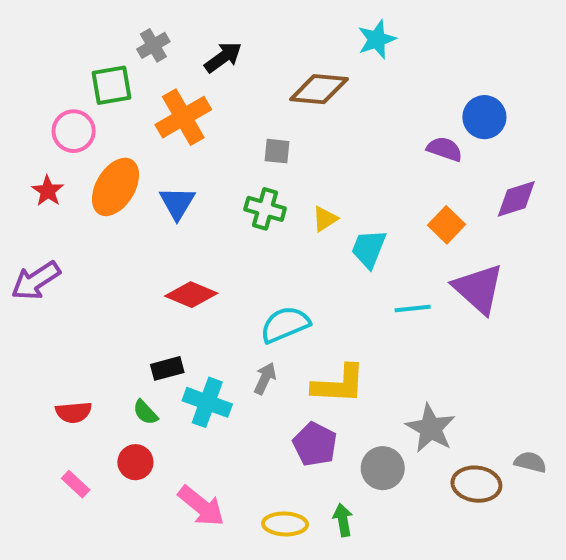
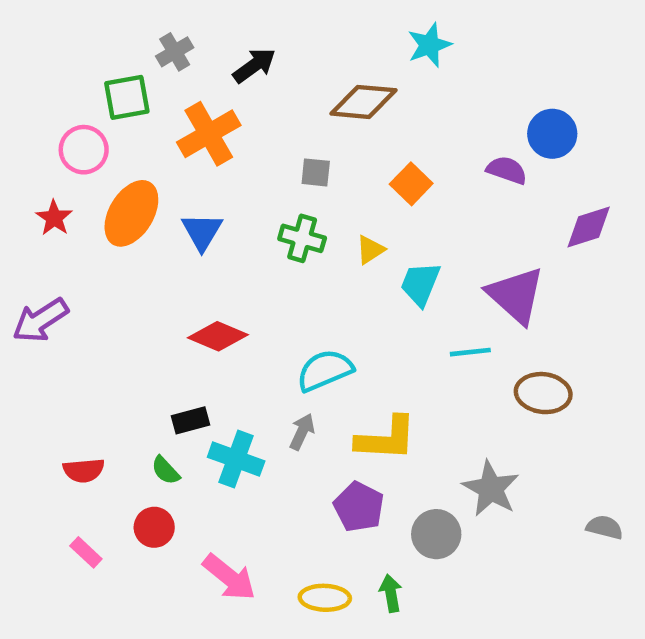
orange square: (447, 225) -> (411, 184), moved
purple triangle: (478, 289) -> (516, 295), moved
brown ellipse: (476, 484) -> (543, 393), moved

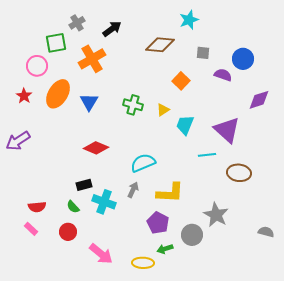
gray square: (316, 172) -> (203, 53), moved
pink rectangle: (86, 552) -> (31, 229), moved
green arrow: (391, 593) -> (165, 249), moved, turned -98

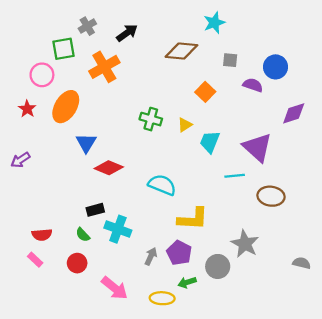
blue triangle: (89, 102) -> (86, 143), moved
purple arrow: (18, 141) -> (20, 160), size x0.7
cyan semicircle: (143, 163) -> (162, 185), turned 45
gray arrow: (133, 190) -> (151, 256), moved

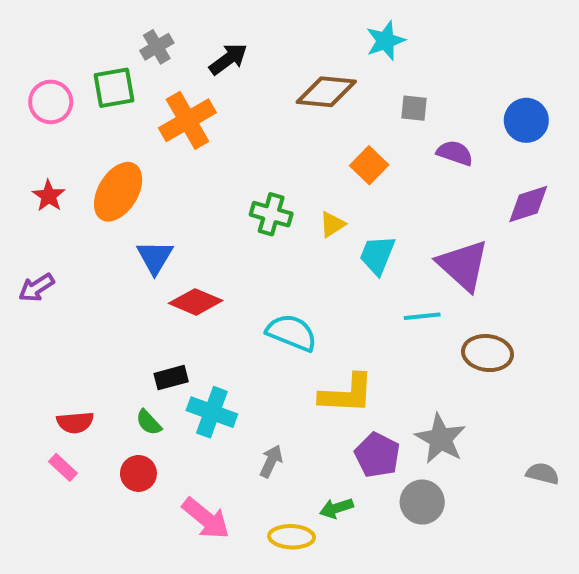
blue circle: (276, 67) -> (526, 120), moved
pink circle: (42, 75) -> (51, 102), moved
purple pentagon: (179, 253) -> (377, 455), moved
gray circle: (218, 266) -> (422, 502), moved

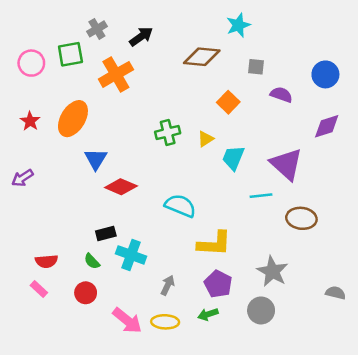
green cross: (271, 214) -> (168, 132), turned -30
purple pentagon: (377, 455) -> (218, 284), moved
yellow ellipse: (292, 537) -> (165, 322), moved

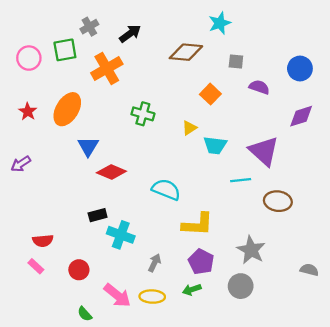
green cross: (168, 132) -> (143, 114), moved, turned 30
cyan trapezoid: (233, 158) -> (215, 145), turned -105
green semicircle: (92, 261) -> (85, 314), moved

